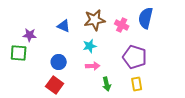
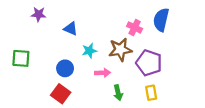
brown star: (95, 20) -> (120, 50), moved
purple star: (30, 35) -> (39, 14), moved
cyan star: (90, 46) -> (89, 51), moved

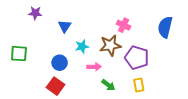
blue semicircle: (161, 20) -> (165, 27), moved
blue triangle: (71, 29) -> (65, 26), turned 40
green arrow: (118, 93) -> (108, 85), turned -40

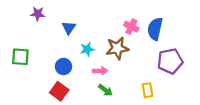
blue semicircle: (165, 27) -> (155, 29), moved
purple pentagon: (137, 58) -> (170, 61), moved, turned -30
green arrow: (108, 85) -> (105, 90), moved

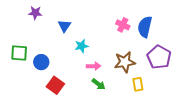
brown star: (117, 48) -> (125, 62), moved
purple pentagon: (170, 61) -> (159, 57), turned -30
blue circle: (63, 67) -> (41, 62), moved

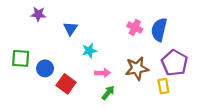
green arrow: (99, 84) -> (108, 93), turned -88
yellow rectangle: (138, 84) -> (163, 86), moved
red square: (55, 85) -> (66, 84), moved

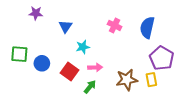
pink cross: (135, 27) -> (115, 25), moved
brown star: (137, 68) -> (127, 80), moved
red square: (66, 84) -> (69, 71), moved
green arrow: (108, 93) -> (90, 87), moved

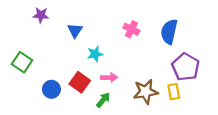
green square: (19, 54) -> (22, 62), turned 30
blue circle: (42, 63) -> (51, 89), moved

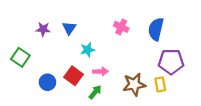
purple star: (41, 15) -> (43, 29), moved
purple pentagon: (186, 67) -> (171, 62), turned -30

